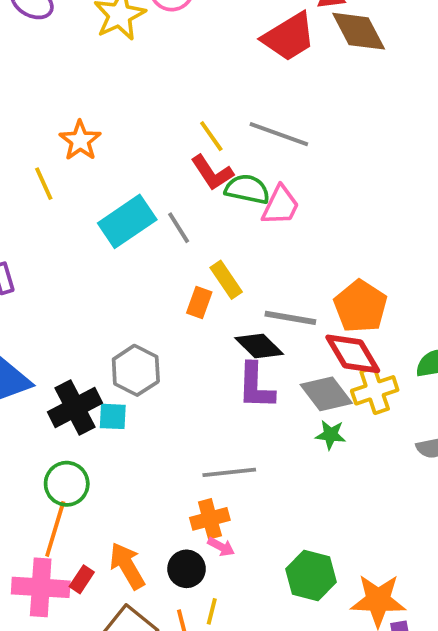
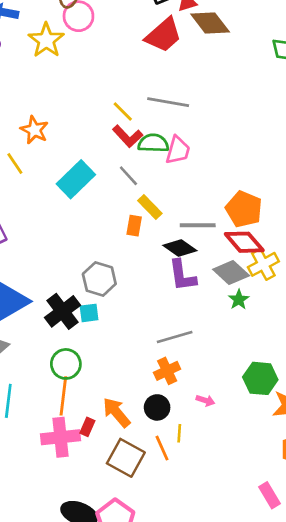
gray line: (179, 228) -> (128, 176), moved
green star: (331, 435) -> (239, 300), turned -30
pink arrow: (221, 547) -> (205, 400), moved
green hexagon: (311, 575) -> (260, 378), moved

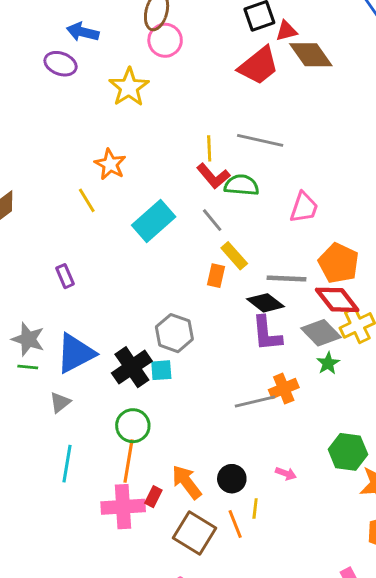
yellow star: (46, 40) -> (129, 87), moved
yellow line: (123, 111) -> (209, 148), turned 40
pink trapezoid: (178, 150) -> (304, 207), moved
orange cross: (167, 371) -> (284, 389), moved

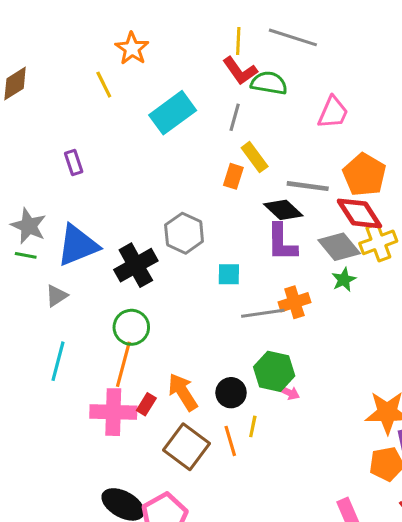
gray line: (212, 220) -> (235, 117), turned 50
cyan square: (161, 370) -> (229, 274), moved
green hexagon: (348, 452) -> (274, 371), moved

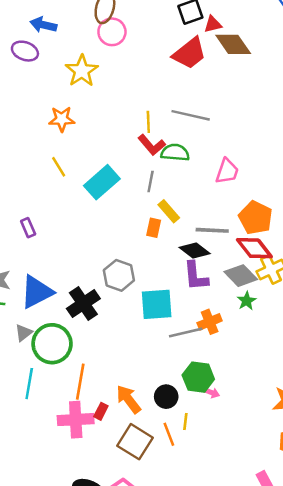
orange star: (132, 49) -> (62, 119), moved, turned -30
yellow line: (104, 85) -> (59, 167), moved
cyan square: (229, 274) -> (157, 304), size x1.8
green circle: (131, 327) -> (52, 344), moved, size x1.4

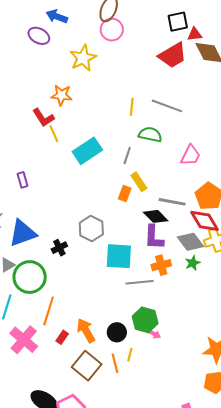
red L-shape: (152, 145) -> (43, 118), moved
black cross: (83, 304) -> (59, 248), size x0.6
orange cross: (210, 322) -> (161, 265), moved
pink cross: (76, 420) -> (24, 340), moved, turned 36

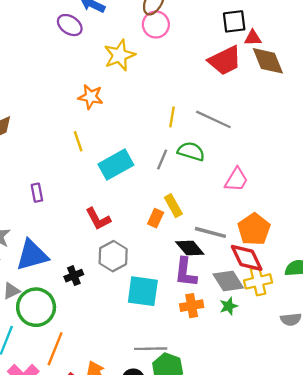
red L-shape: (43, 118) -> (98, 219), moved
gray line: (127, 156) -> (162, 159), moved
gray line: (140, 282) -> (151, 349), moved

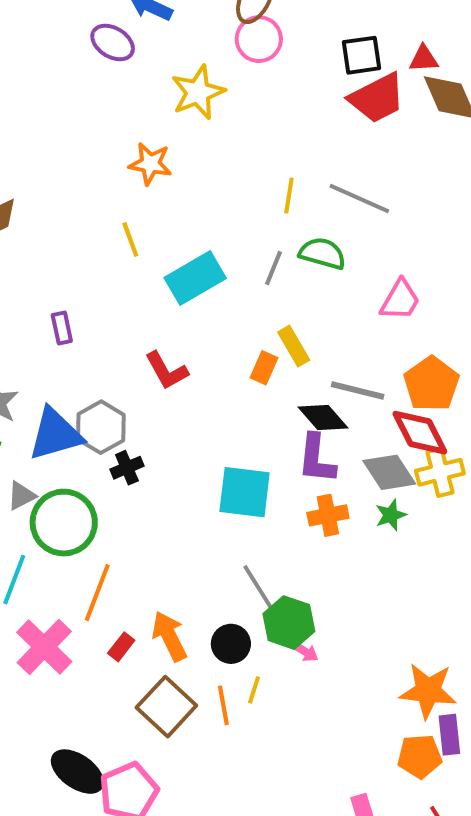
black square: (234, 21) -> (362, 55), moved
gray hexagon: (113, 256) -> (101, 427), moved
gray line: (151, 349) -> (260, 590), turned 60

